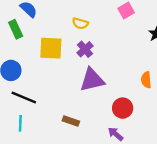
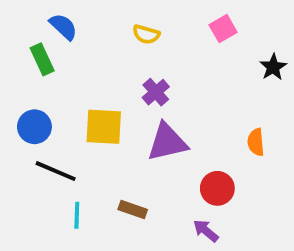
yellow semicircle: (80, 23) -> (146, 34), moved
yellow square: (51, 48) -> (104, 127), moved
cyan line: (20, 123) -> (77, 215), moved

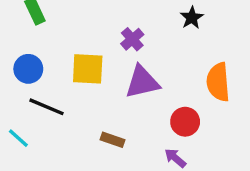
black star: (273, 67) -> (192, 18), moved
orange semicircle: (256, 142) -> (218, 82), size x1.6
cyan line: (77, 215) -> (18, 138), moved, turned -50

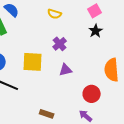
purple triangle: (142, 82) -> (66, 70), size x0.6
brown rectangle: (112, 140) -> (47, 114), moved

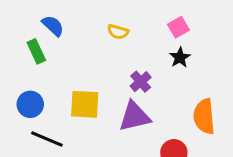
purple cross: (60, 44) -> (141, 82), moved
purple triangle: (66, 70) -> (135, 116), size x1.6

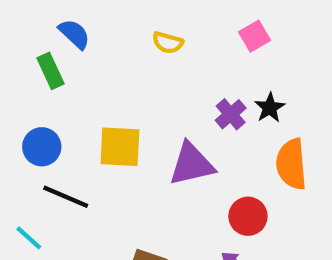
black star: (180, 57) -> (270, 108), moved
purple cross: (141, 82) -> (231, 114), moved

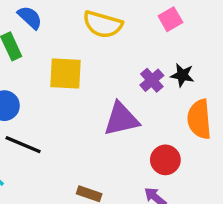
yellow semicircle: (168, 43) -> (103, 24), size x1.6
black star: (270, 108) -> (182, 75), turned -30
yellow square: (120, 147) -> (65, 73), moved

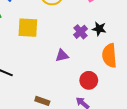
purple triangle: (121, 119) -> (62, 56), size x0.6

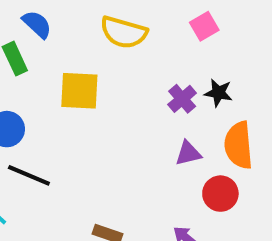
purple triangle: (62, 56) -> (188, 153), moved
red circle: (89, 80) -> (220, 194), moved

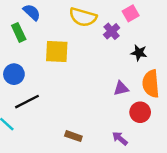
purple cross: (182, 99) -> (112, 31), moved
black line: (29, 175) -> (27, 102), turned -50

